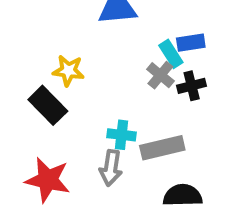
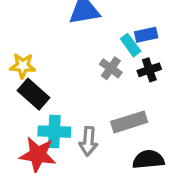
yellow star: (68, 71) -> (23, 66), moved
gray cross: (160, 75) -> (111, 68), moved
cyan cross: (122, 135) -> (54, 132), moved, size x1.4

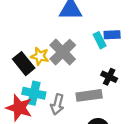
yellow star: (23, 66) -> (40, 56), moved
gray cross: (111, 68) -> (63, 52), moved, size x1.6
black cross: (149, 70) -> (109, 77), moved, turned 35

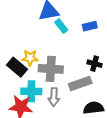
cyan rectangle: (100, 40) -> (61, 26), moved
gray cross: (63, 52) -> (51, 69), moved, turned -30

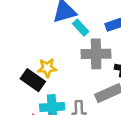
gray cross: (51, 69) -> (96, 54), moved

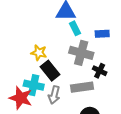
black rectangle: (33, 80) -> (50, 71), moved

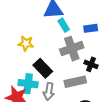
yellow star: (39, 53) -> (26, 44), moved
gray cross: (81, 53) -> (72, 49), turned -30

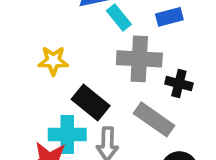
gray cross: (72, 49) -> (139, 59), turned 30
gray rectangle: (75, 82) -> (154, 119), turned 55

